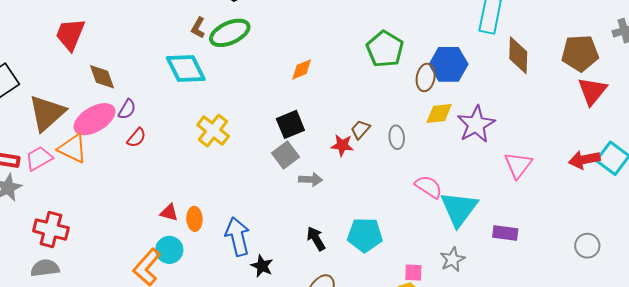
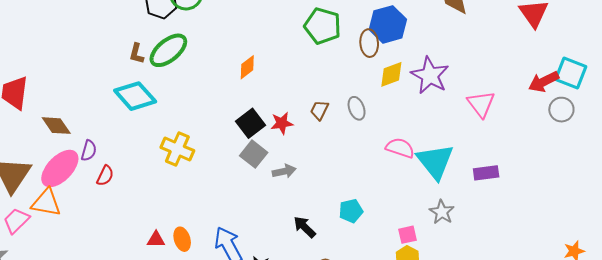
red star: (342, 145) -> (282, 123), moved
cyan pentagon: (365, 235) -> (351, 211), size x0.7
gray circle: (587, 246) -> (561, 110), moved

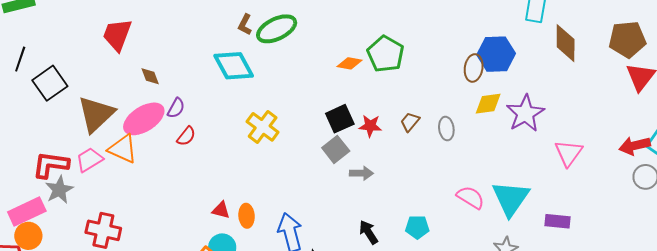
green pentagon: (323, 26) -> (386, 54), moved
orange diamond: (247, 67) -> (349, 63), turned 35
brown diamond: (56, 126) -> (150, 76), size x0.7
pink semicircle: (400, 148) -> (471, 197), moved

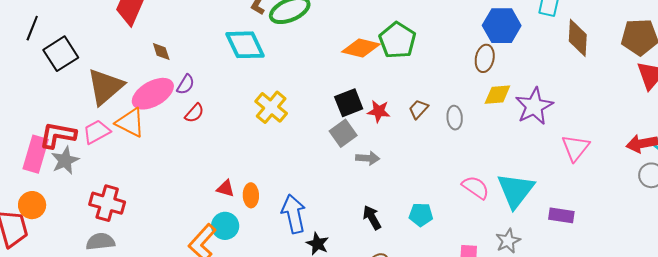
blue hexagon: (496, 54) -> (502, 26), moved
orange diamond: (349, 63) -> (361, 48), size x1.5
pink rectangle: (27, 212) -> (36, 154), moved, turned -51

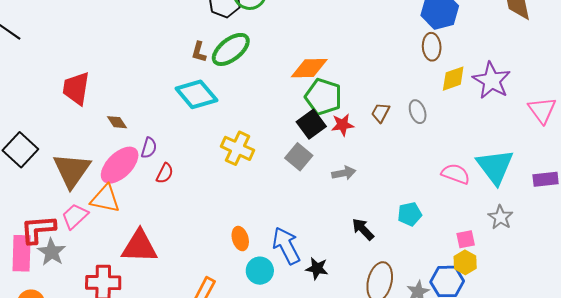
green pentagon: (397, 40) -> (323, 97), moved
gray square: (343, 133) -> (299, 157), moved
red triangle: (226, 189) -> (139, 246), moved, size x2.0
cyan circle: (225, 226) -> (260, 271), moved

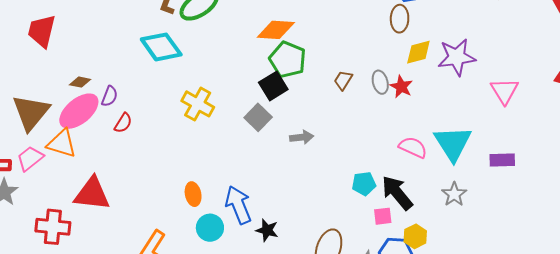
purple star: (492, 80) -> (457, 57), turned 30
brown diamond: (117, 122) -> (80, 82), moved, turned -50
red star: (343, 125) -> (401, 87), moved, turned 30
black arrow: (363, 229) -> (397, 193), moved, size x1.5
pink square: (466, 239) -> (383, 216), moved

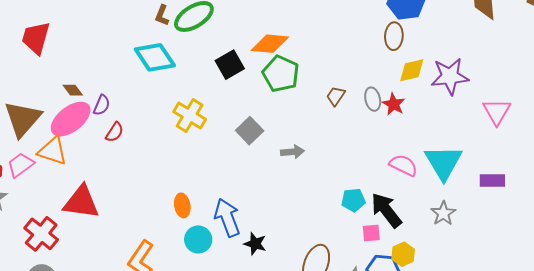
brown diamond: (80, 82) -> (73, 90), turned 40
black square: (273, 86) -> (230, 65), moved
red cross: (53, 227) -> (41, 234), turned 32

